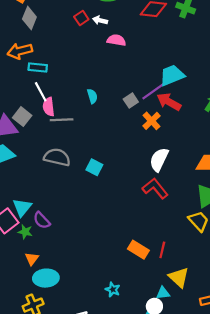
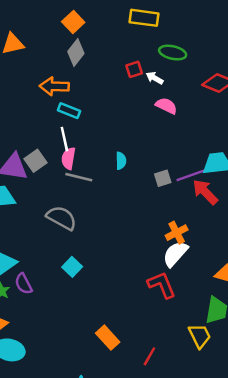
orange cross: (152, 121) -> (177, 233), moved
cyan square: (94, 167) -> (72, 267), moved
orange rectangle: (138, 250) -> (108, 338), moved

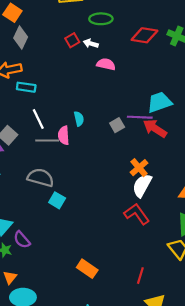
white line: (64, 139) -> (38, 119), moved
pink semicircle: (68, 158) -> (64, 135), moved
purple line: (191, 175) -> (140, 117), turned 35
cyan square: (72, 267) -> (57, 200), moved
orange rectangle: (108, 338) -> (87, 269), moved

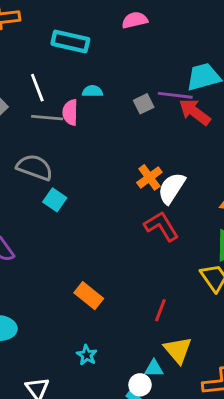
pink semicircle: (106, 64) -> (135, 20), turned -30
cyan rectangle: (26, 87) -> (70, 41), moved, size x1.4
cyan semicircle: (79, 119) -> (93, 91), turned -80
orange cross: (139, 168) -> (149, 177), moved

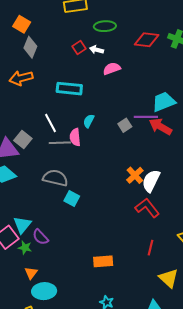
cyan semicircle: (93, 91) -> (89, 121), turned -56
orange rectangle: (89, 296) -> (103, 261), turned -36
red line: (160, 310) -> (151, 248), moved
yellow triangle: (178, 350) -> (169, 278), moved

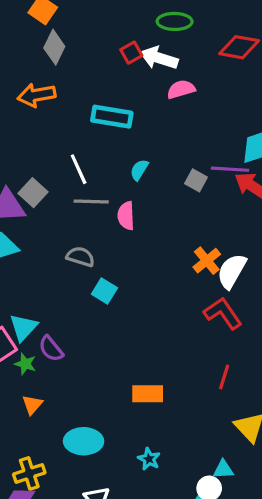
white arrow: (97, 50) -> (159, 58), size x1.6
gray square: (125, 125) -> (196, 180), turned -32
pink semicircle: (75, 137) -> (126, 216), moved
gray semicircle: (55, 178) -> (80, 257), size x0.7
cyan ellipse: (44, 291) -> (84, 441), moved

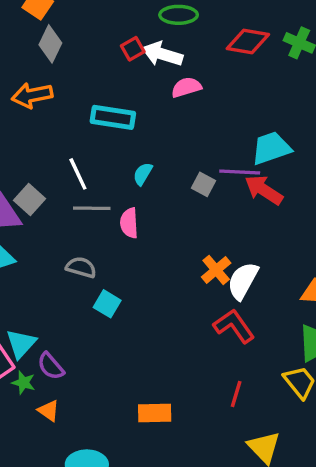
orange triangle: (32, 405) -> (49, 411), moved, turned -35

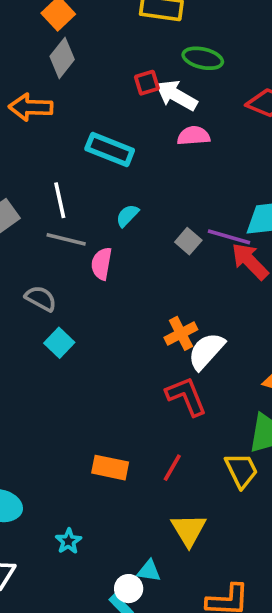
orange rectangle: (155, 413) -> (110, 468), moved

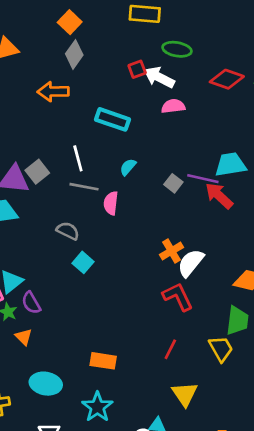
orange rectangle: (110, 468) -> (103, 361), moved
cyan star: (68, 541) -> (97, 407), size x1.6

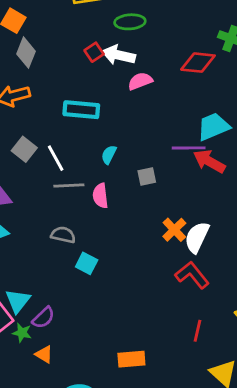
red diamond: (227, 79) -> (198, 63), moved
gray square: (37, 172) -> (24, 149), moved
gray square: (173, 183) -> (147, 176), moved, turned -36
purple semicircle: (31, 303) -> (43, 318), turned -90

